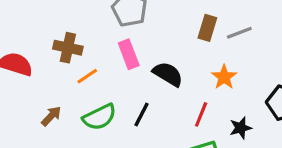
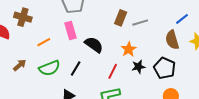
brown cross: (68, 48) -> (23, 17), moved
black star: (241, 128) -> (138, 67), moved

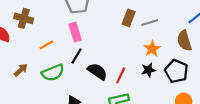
black semicircle: (94, 45) -> (97, 71), moved
orange star: (129, 49) -> (152, 49), moved
black line: (76, 68) -> (77, 56), moved

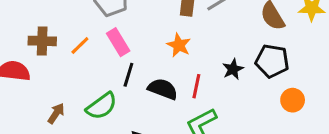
orange line: (47, 45) -> (80, 45), moved
orange star: (152, 49) -> (179, 45), moved

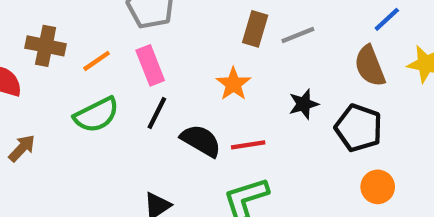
black star: (233, 69) -> (304, 104), moved
red line: (196, 86) -> (248, 145), turned 60
green semicircle: (102, 106) -> (96, 115), moved
brown arrow: (56, 113) -> (22, 148), moved

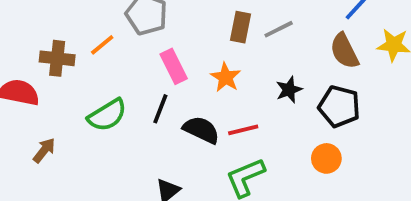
orange line: (97, 61) -> (102, 45), moved
pink rectangle: (150, 65) -> (174, 66), moved
orange circle: (378, 187) -> (326, 158), moved

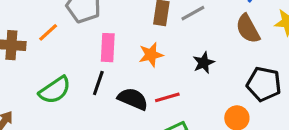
pink rectangle: (174, 66) -> (108, 48), turned 32
orange star: (226, 77) -> (151, 55), turned 30
black pentagon: (339, 106) -> (264, 84), moved

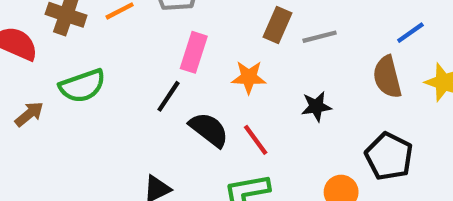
green semicircle: (55, 90) -> (82, 86), moved
red line: (167, 97) -> (256, 140), turned 55

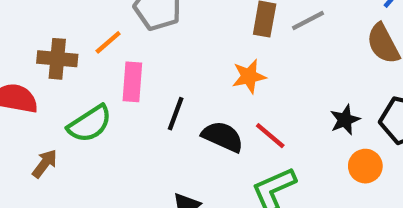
pink rectangle: (194, 52) -> (132, 82), moved
black star: (316, 106) -> (345, 120), moved

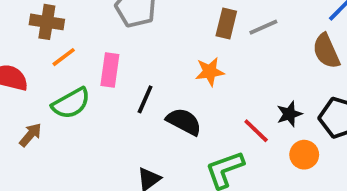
orange line: (108, 42) -> (64, 57), moved
brown cross: (57, 59) -> (47, 22), moved
red line: (270, 136) -> (256, 131), moved

